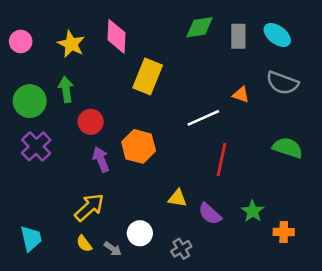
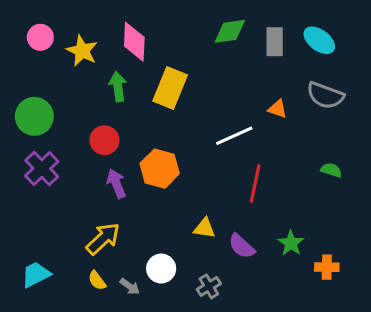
pink circle: (21, 41) -> (40, 37), moved
green arrow: (66, 89) -> (118, 87), moved
green semicircle: (288, 148) -> (331, 170), size x0.6
cyan trapezoid: (31, 238) -> (36, 275), turned -104

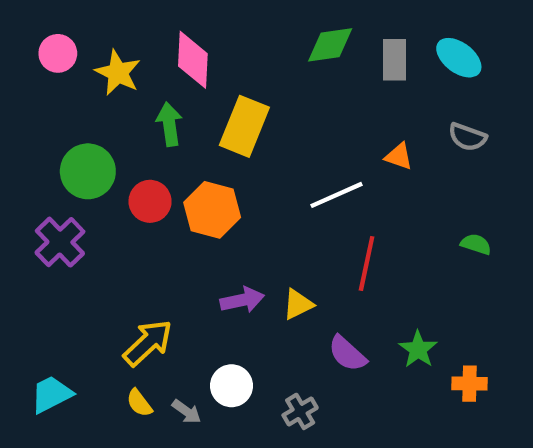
gray semicircle: (325, 95) -> (467, 137), size x0.7
green circle: (34, 116) -> (88, 171), moved
orange hexagon: (160, 169) -> (212, 210), moved
purple arrow: (116, 183) -> (242, 300), moved, turned 100
yellow triangle: (204, 228) -> (298, 304), moved, turned -35

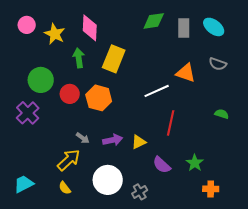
orange triangle: (399, 156) -> (186, 73), size x1.5
orange cross: (470, 384) -> (211, 189), moved
white circle: (232, 386) -> (108, 180), size x1.5
gray arrow: (186, 411) -> (83, 138), moved

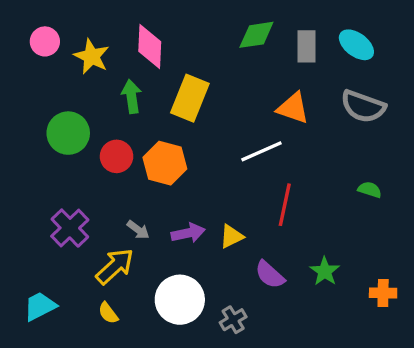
gray semicircle: (218, 64) -> (363, 106), size x1.5
orange triangle: (186, 73) -> (293, 108), moved
purple cross: (28, 113) -> (70, 228), moved
orange cross: (211, 189) -> (383, 293), moved

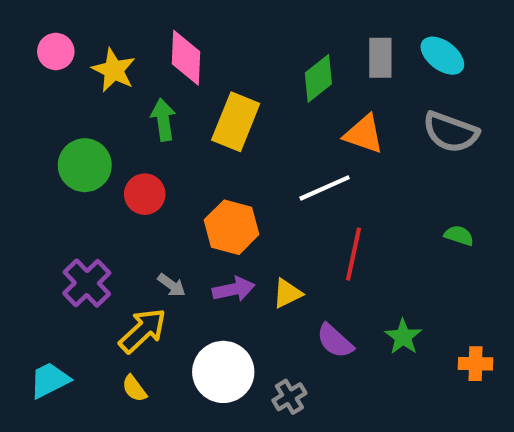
green diamond: (256, 35) -> (318, 78), moved, turned -30
orange hexagon: (165, 163) -> (232, 227), moved

